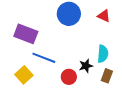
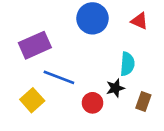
purple rectangle: (26, 34) -> (35, 45), turned -45
cyan semicircle: (103, 54) -> (127, 64), moved

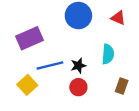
blue line: (59, 77) -> (50, 66), turned -35
black star: (115, 88) -> (78, 66), moved

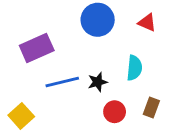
yellow square: (27, 85) -> (21, 116), moved
red circle: (78, 87) -> (115, 112), moved

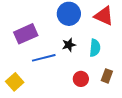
red triangle: (147, 23) -> (104, 16), size x1.5
black star: (98, 82) -> (69, 45), moved

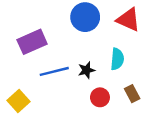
black star: (69, 45) -> (86, 70), moved
brown rectangle: (107, 76) -> (132, 94), turned -48

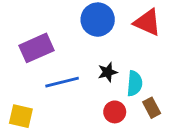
cyan semicircle: (117, 59) -> (135, 83), moved
black star: (86, 70) -> (108, 72), moved
yellow square: (19, 101) -> (21, 116), turned -35

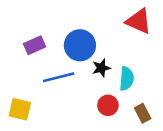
blue circle: (98, 20) -> (80, 45), moved
purple rectangle: (36, 48) -> (35, 45), size x0.7
brown rectangle: (152, 108) -> (143, 113), moved

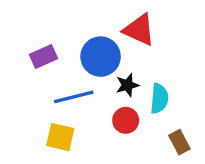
red triangle: (139, 21) -> (139, 30), moved
red circle: (108, 105) -> (126, 120), moved
yellow square: (20, 109) -> (60, 137), moved

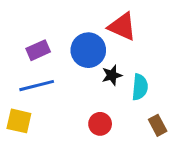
blue line: (74, 97) -> (37, 86), moved
red circle: (126, 120) -> (100, 124), moved
yellow square: (60, 137) -> (19, 121), moved

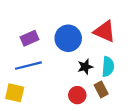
red triangle: (122, 27) -> (105, 31), moved
black star: (112, 75) -> (85, 67), moved
brown rectangle: (158, 125) -> (101, 89), moved

